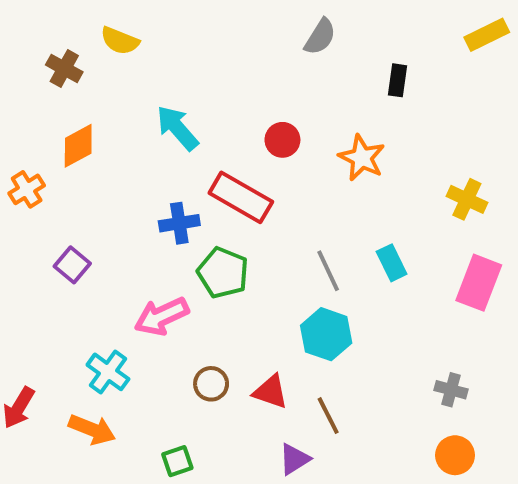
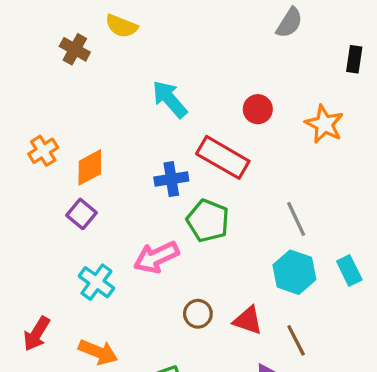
orange diamond: (78, 146) -> (90, 167), moved
cyan rectangle: (392, 263) -> (349, 271), moved
cyan cross: (108, 372) -> (96, 282), moved

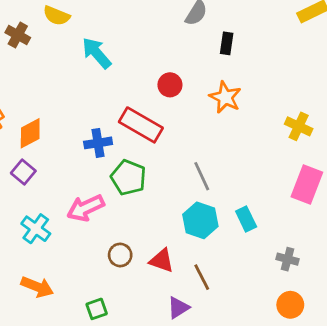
black rectangle: (354, 59) -> (227, 43), moved
cyan arrow: (170, 99) -> (97, 53), moved

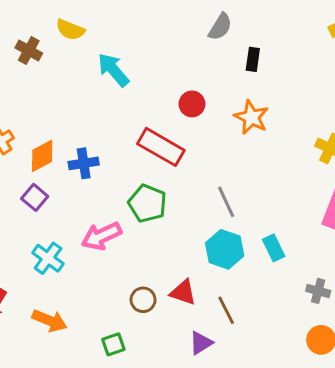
blue cross: (98, 143) -> (84, 163), moved
brown circle: (120, 255) -> (143, 300), moved

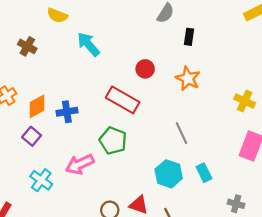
brown cross: (29, 51) -> (27, 46), moved
gray line: (226, 202) -> (181, 133), moved

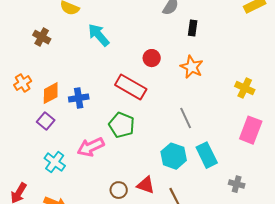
cyan rectangle: (204, 173) -> (207, 155), size x1.4

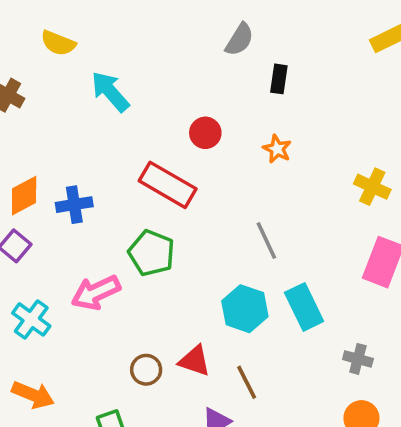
orange star: (192, 67) -> (277, 149), size x0.7

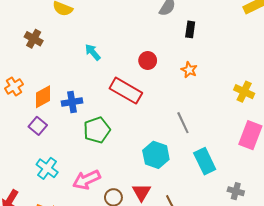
cyan arrow: (110, 92) -> (93, 52), moved, size x0.7
green pentagon: (151, 253) -> (97, 130), moved, turned 30
pink arrow: (96, 293) -> (87, 180), moved
cyan hexagon: (245, 309) -> (156, 155), moved
red triangle: (195, 361) -> (141, 192), turned 42

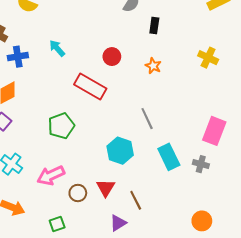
yellow cross: (244, 92) -> (208, 58), moved
blue cross: (72, 102) -> (18, 57), moved
gray cross: (236, 191) -> (201, 164), moved

